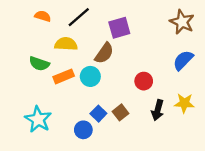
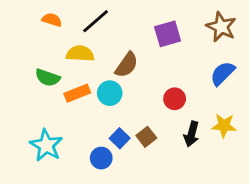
purple square: (119, 28) -> (168, 34), moved

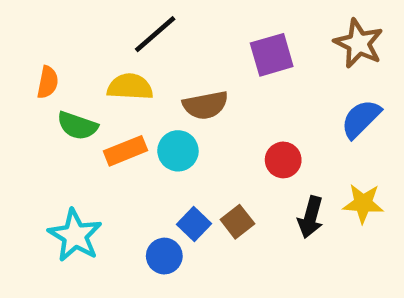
orange semicircle: (52, 20) -> (48, 82), moved, turned 84
brown semicircle: (127, 65) -> (205, 105), turned 44

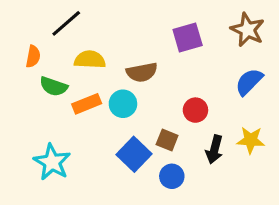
black line: (155, 34) -> (66, 23), moved
brown square: (237, 222) -> (167, 140), moved, turned -30
blue square: (194, 224) -> (134, 154), size x1.5
blue circle: (164, 256) -> (172, 176), moved

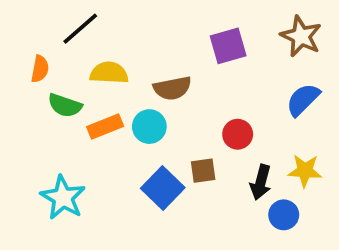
brown square: (167, 140) -> (203, 171), turned -30
blue circle: (172, 176) -> (284, 215), moved

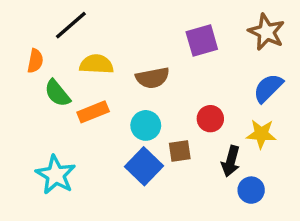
green semicircle: (65, 105) -> (57, 93), turned 32
cyan circle: (149, 127) -> (146, 125), moved
yellow star: (305, 171) -> (261, 134), moved

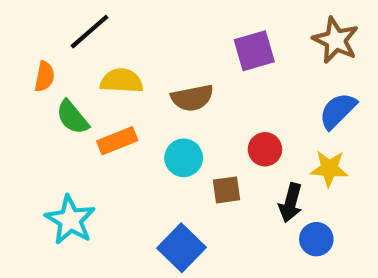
blue square: (144, 166) -> (182, 248), moved

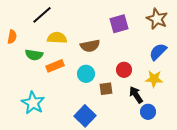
orange semicircle: (45, 77) -> (12, 37), moved
green semicircle: (72, 117) -> (34, 55), turned -42
black arrow: (291, 203) -> (136, 95), turned 132

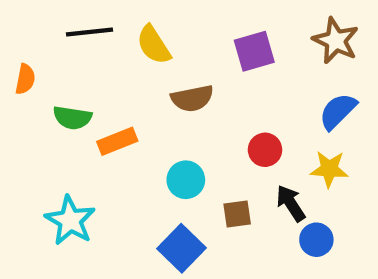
black line: (42, 15) -> (89, 32), turned 35
yellow semicircle: (57, 38) -> (154, 45), moved, turned -126
cyan circle: (86, 74) -> (186, 180), moved
brown square: (106, 89) -> (237, 214), moved

